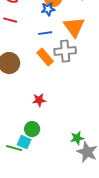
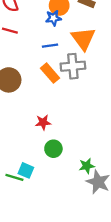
green circle: (32, 129) -> (53, 149), moved

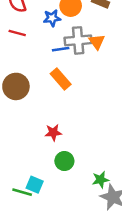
blue star: (53, 18) -> (52, 18), moved
orange triangle: (83, 39) -> (97, 42), size x0.6
gray cross: (73, 66) -> (78, 40), moved

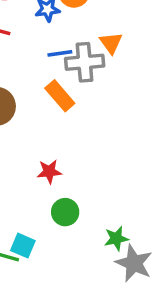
gray cross: (78, 40) -> (85, 62), moved

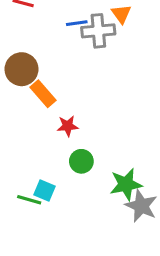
orange rectangle: (60, 96) -> (43, 94), moved
green star: (116, 239) -> (126, 184), size x1.5

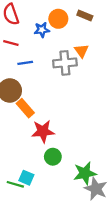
blue line: (77, 23) -> (25, 63), moved
red star: (68, 126) -> (43, 131), size x1.5

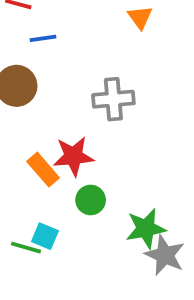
gray cross: (65, 63) -> (113, 99), moved
orange rectangle: (25, 108) -> (43, 170), moved

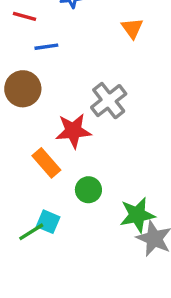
gray cross: (113, 99) -> (109, 101), turned -33
red star: (73, 156) -> (73, 131), moved
green line: (26, 248) -> (31, 232), turned -48

